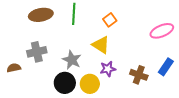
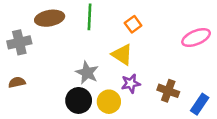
gray cross: (37, 52) -> (19, 42), moved
blue rectangle: (166, 67) -> (200, 104), moved

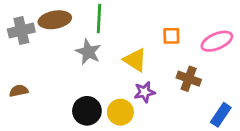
orange square: (133, 24) -> (171, 36), moved, turned 35
gray cross: (19, 42) -> (21, 30), moved
gray star: (87, 73) -> (88, 52), moved
brown cross: (168, 91) -> (189, 79), moved

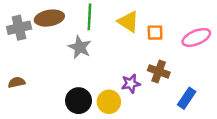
yellow triangle: (135, 60) -> (128, 22), moved
brown cross: (189, 79) -> (159, 71), moved
blue rectangle: (221, 115) -> (187, 98), moved

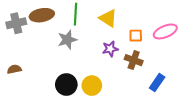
orange square: (155, 33) -> (136, 36), moved
gray star: (80, 47) -> (67, 40), turned 30
purple star: (131, 84) -> (110, 49), moved

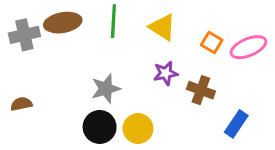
orange square: (136, 36) -> (212, 43), moved, turned 32
gray star: (67, 40) -> (106, 89), moved

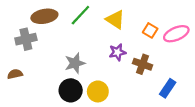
green line: (113, 21) -> (80, 15), turned 40
gray cross: (24, 35) -> (26, 39), moved

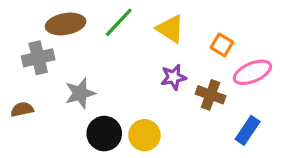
pink ellipse: (176, 34) -> (252, 72), moved
gray star: (75, 63) -> (80, 93), moved

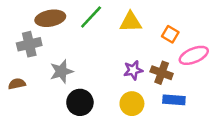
yellow triangle: (170, 29) -> (131, 22), turned -35
purple star: (173, 77) -> (133, 70), moved
blue rectangle: (248, 130) -> (174, 100), moved, turned 60
yellow circle: (144, 135) -> (132, 104), moved

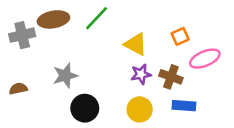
yellow triangle: (131, 22) -> (136, 44), moved, turned 30
orange square: (170, 34) -> (180, 36), turned 35
gray cross: (29, 44) -> (22, 35), moved

